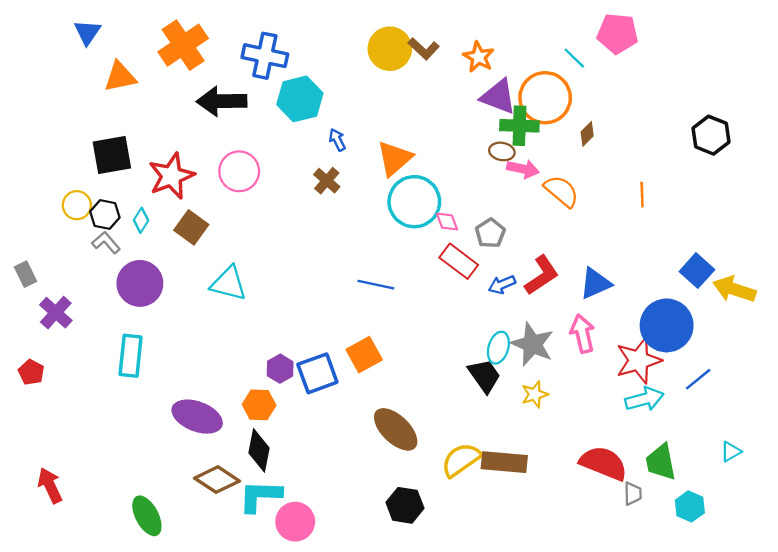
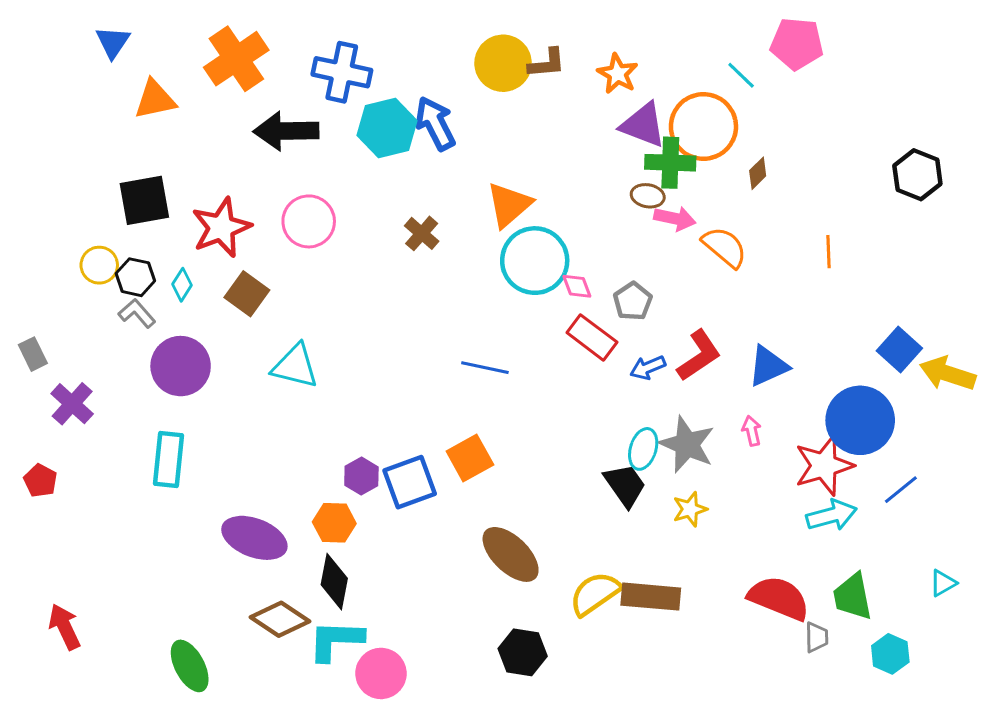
brown L-shape: (424, 49) -> (547, 63), turned -48
blue arrow: (337, 140) -> (435, 123), moved, size x1.8
pink arrow: (582, 334) -> (752, 431), size x0.6

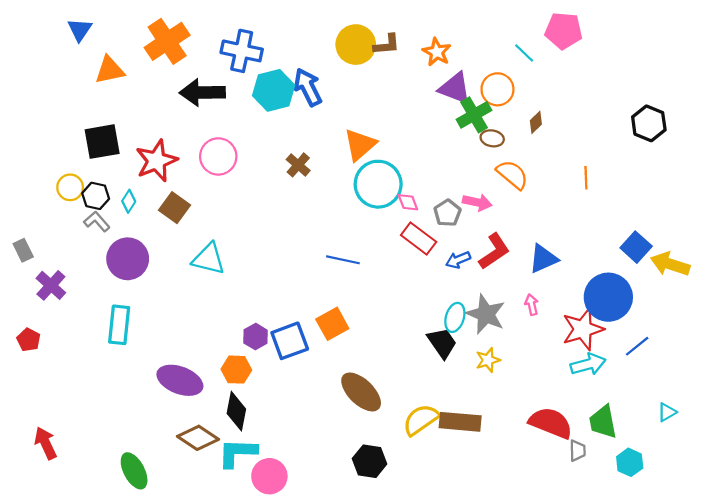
orange circle: (703, 126) -> (497, 89), size x0.7
green cross: (670, 163) -> (474, 115), turned -32
brown ellipse: (648, 196) -> (492, 138), moved
pink arrow: (675, 218) -> (477, 202), moved

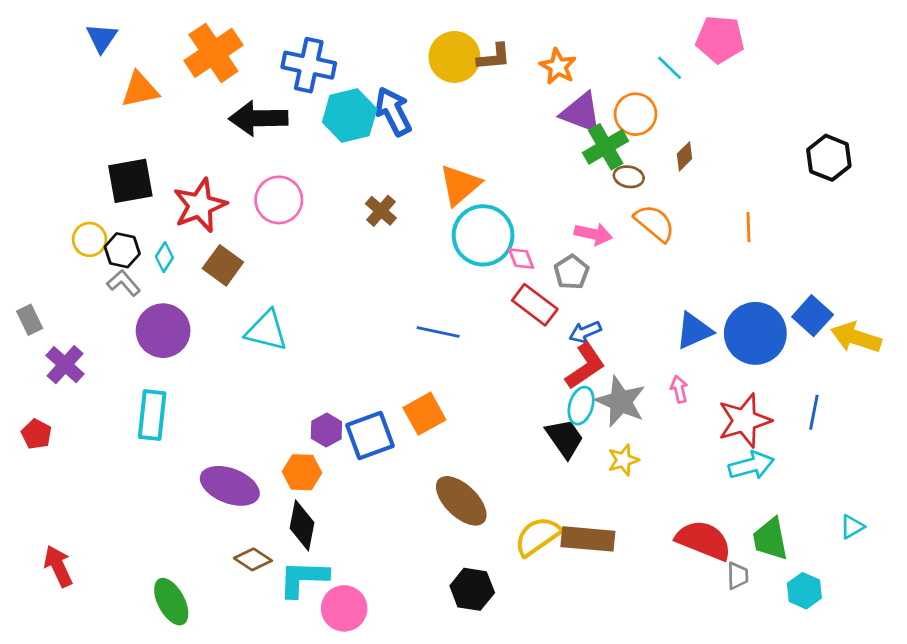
pink arrow: (477, 202) -> (593, 234), moved
red L-shape: (494, 251) -> (585, 366), moved
blue circle: (608, 297) -> (755, 333), moved
blue line: (637, 346) -> (814, 412), moved, turned -40
brown diamond: (198, 438) -> (253, 559), size x0.7

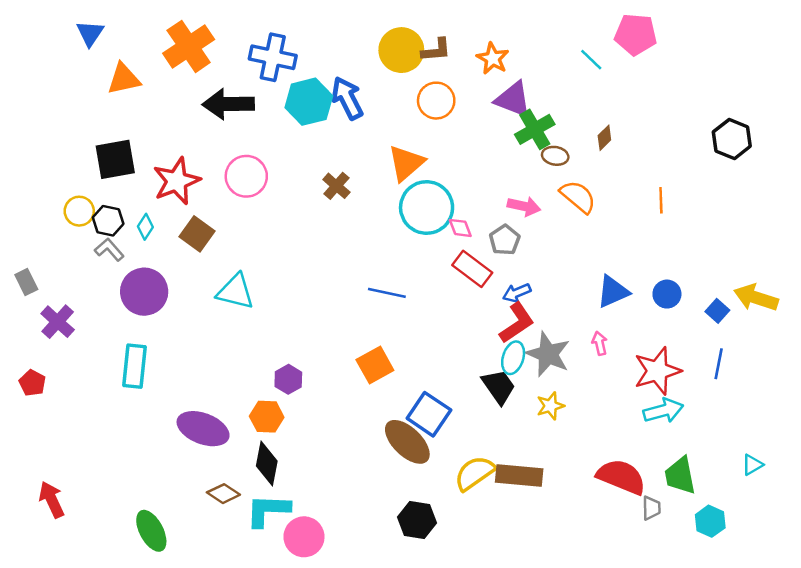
orange circle: (636, 114) -> (436, 101), moved
blue square: (813, 316) -> (717, 311), moved, size x0.7
blue circle: (755, 333) -> (667, 294), size x0.5
blue square: (370, 435) -> (429, 414), moved, turned -36

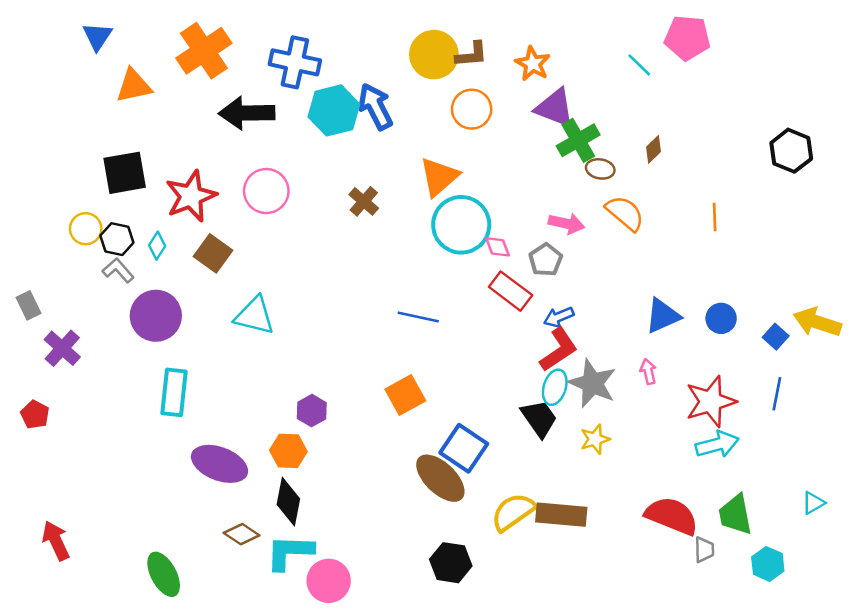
cyan rectangle: (135, 366) -> (174, 392), moved

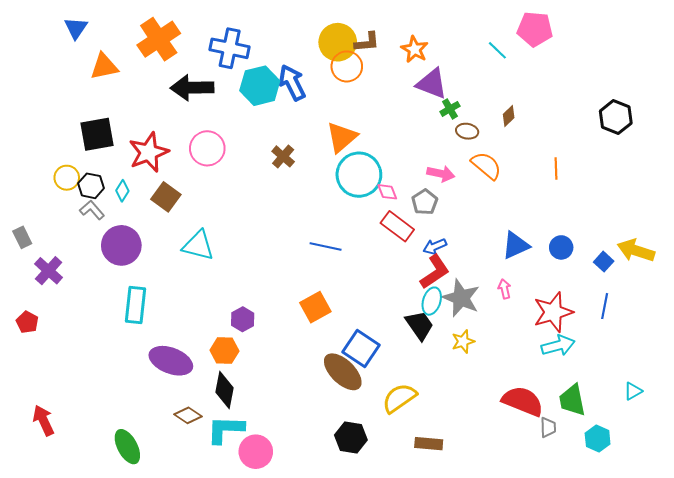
orange circle: (472, 109) -> (347, 66), moved
green cross: (578, 140) -> (450, 109), size x0.6
brown rectangle: (561, 515) -> (429, 444), moved, size x0.7

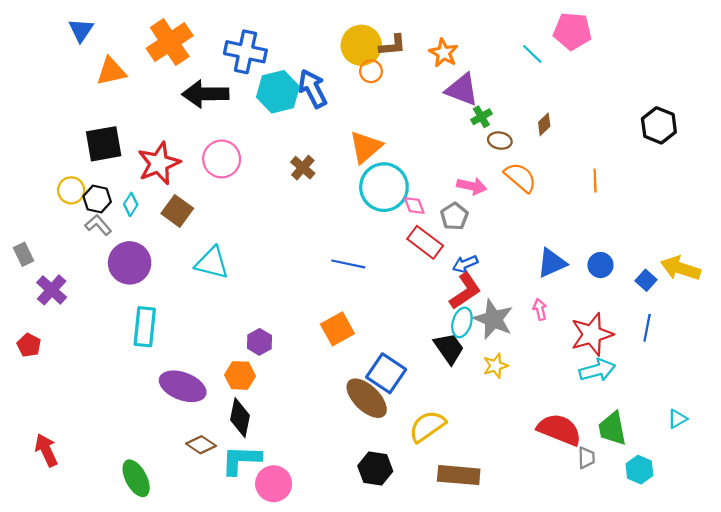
orange circle: (347, 66) -> (371, 71), size x0.7
brown rectangle: (429, 444) -> (459, 475), size x1.4

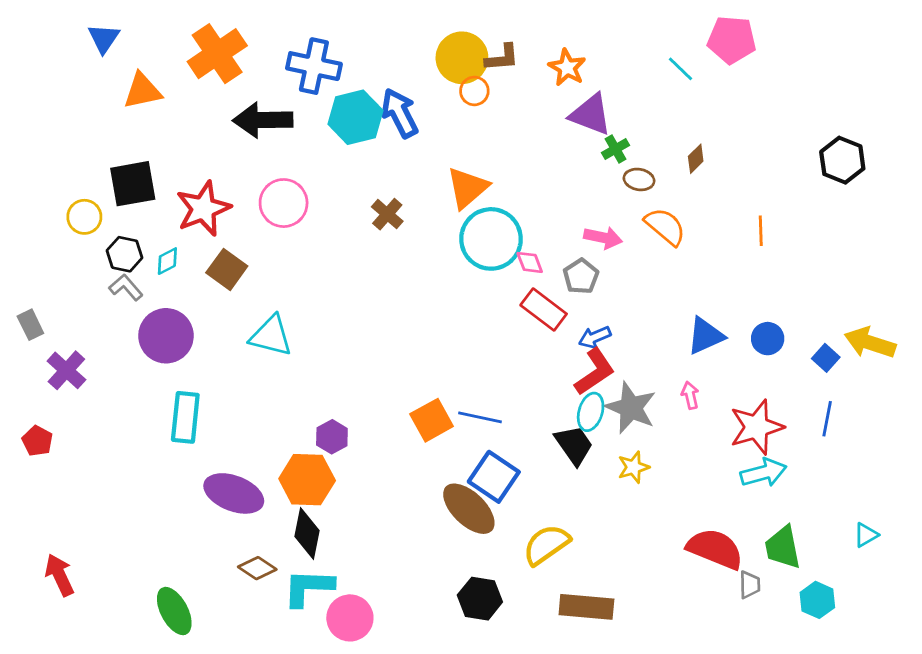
yellow circle: (71, 190) -> (84, 217), moved
cyan diamond: (131, 204) -> (167, 261), turned 30
blue line: (348, 264) -> (480, 417), moved
orange hexagon: (240, 375) -> (307, 480), size x1.4

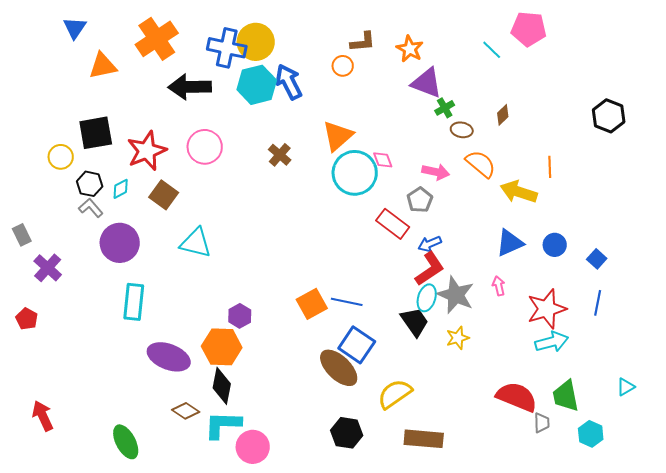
yellow circle: (462, 58) -> (256, 42), moved
pink diamond: (530, 262) -> (383, 160), moved
yellow arrow: (870, 343) -> (519, 192), moved

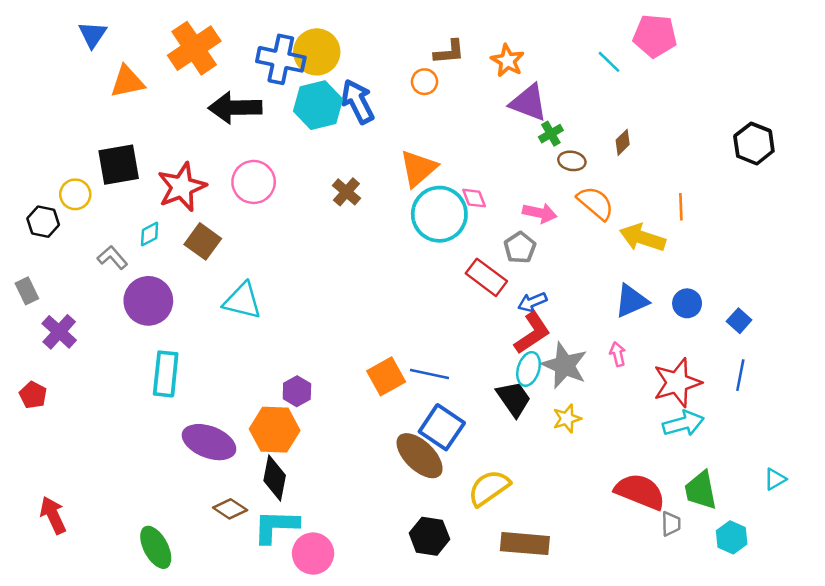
black hexagon: (90, 184) -> (43, 222), moved

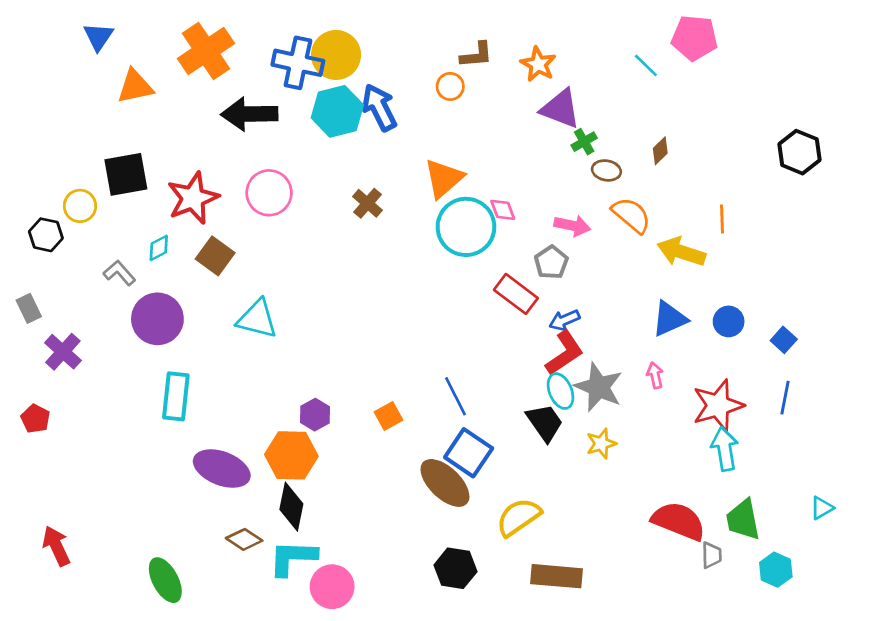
cyan ellipse: (529, 369) -> (561, 391), turned -40
blue line: (429, 374) -> (455, 396), turned 51
orange square: (386, 376) -> (389, 416), moved, size x0.7
cyan arrow: (683, 423) -> (725, 449), turned -84

